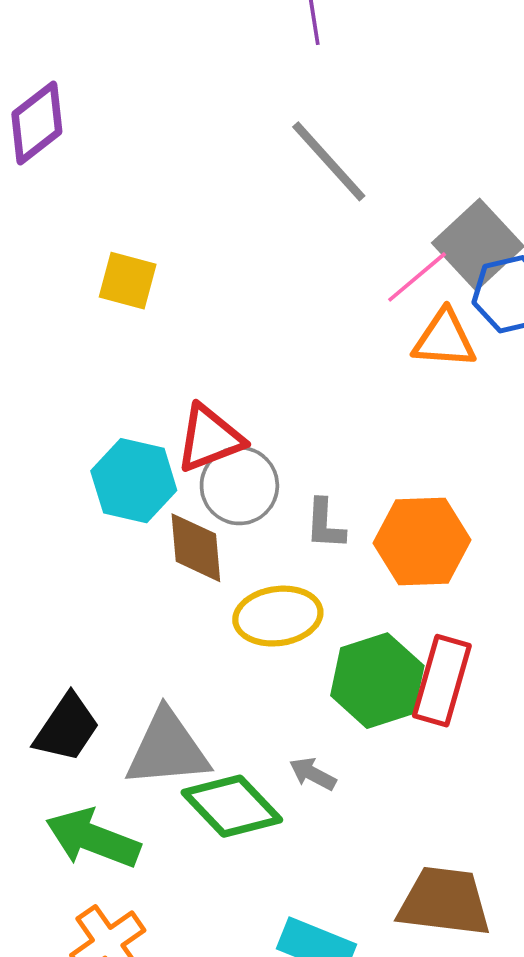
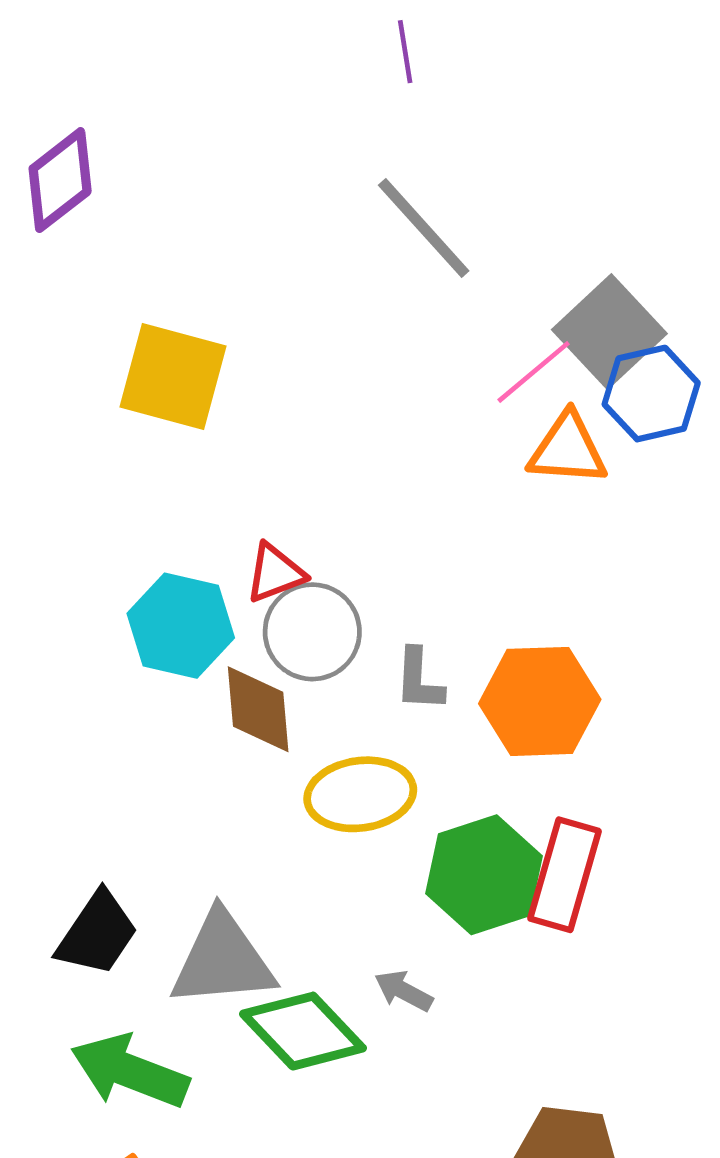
yellow square: (128, 281) -> (173, 377), size x1.5
red triangle: (210, 438) -> (275, 573), size x0.7

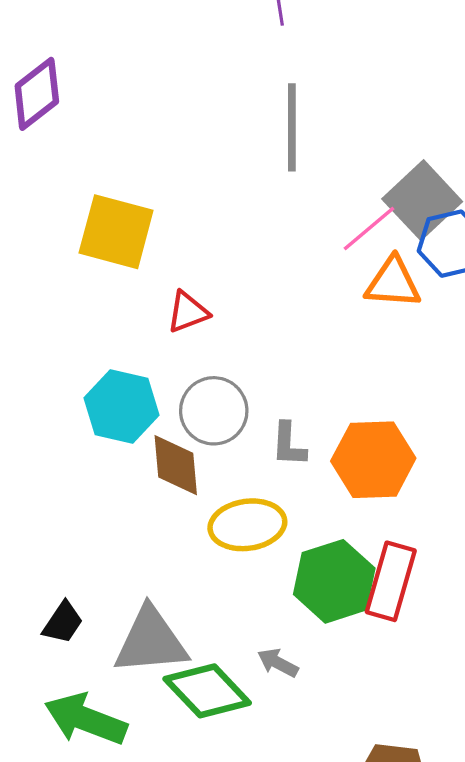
gray line: (424, 228) -> (292, 127), turned 42
red triangle: (275, 573) -> (188, 312), moved
black trapezoid: (97, 934) -> (63, 623), size x0.7

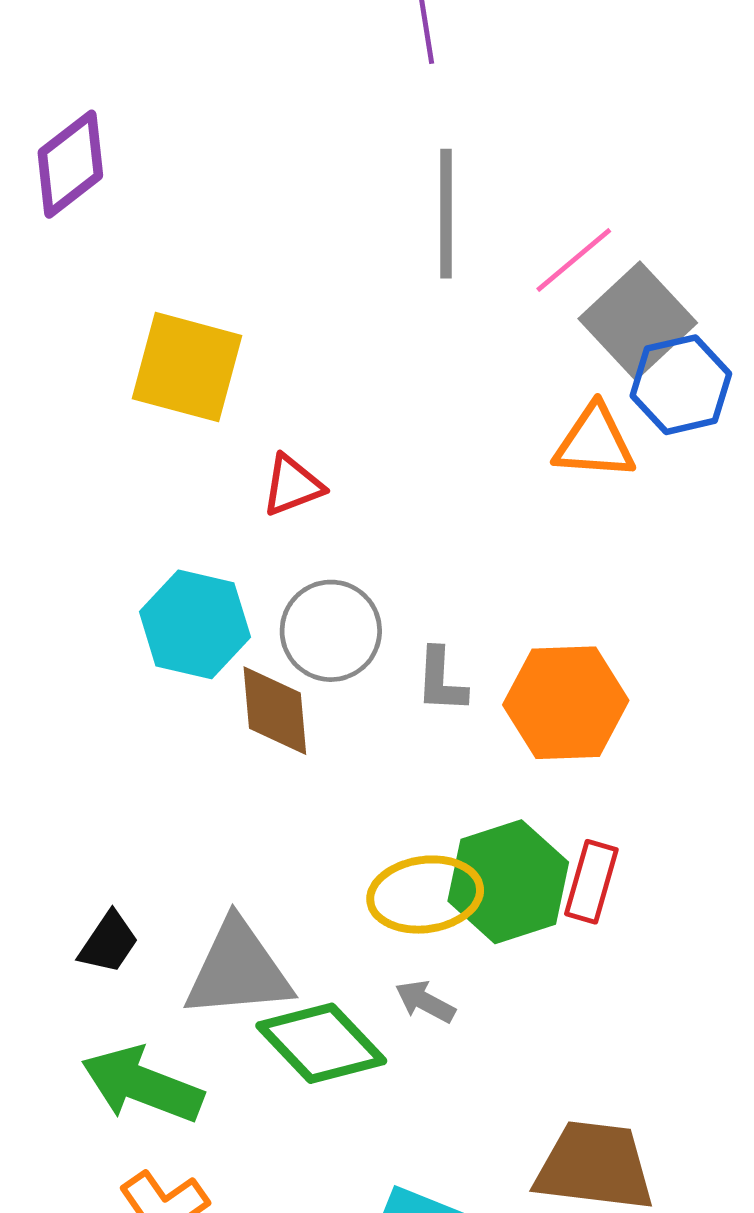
pink line: (369, 228) -> (574, 260), moved
yellow ellipse: (247, 525) -> (425, 895), moved
red rectangle: (391, 581) -> (591, 882), size x0.7

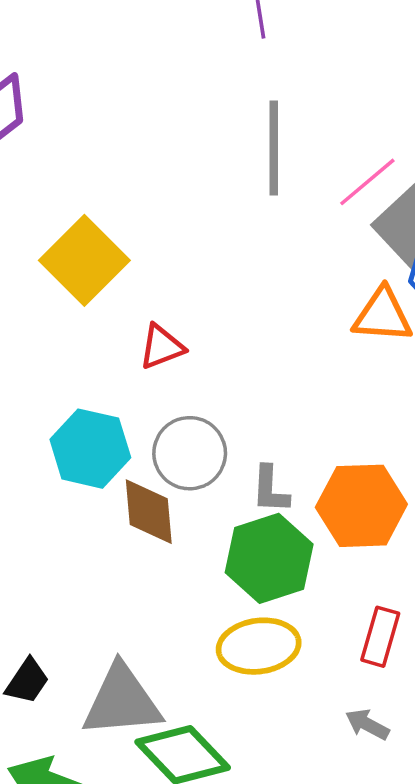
yellow square: (187, 367) -> (84, 260), turned 30
green hexagon: (508, 882) -> (269, 558), moved
gray arrow: (425, 1002) -> (367, 724), moved

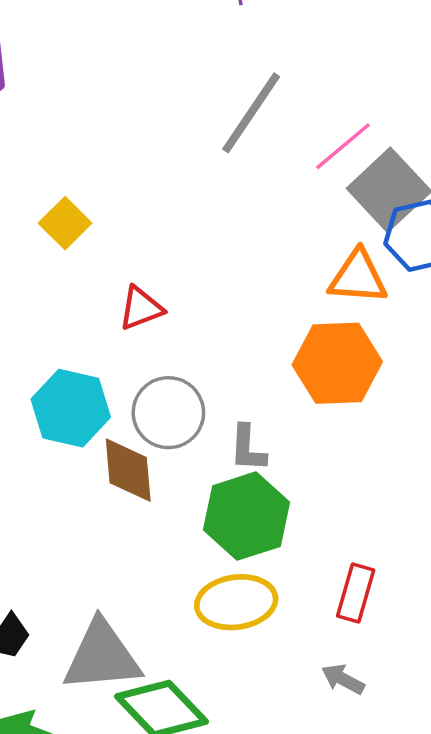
gray line: (274, 148) -> (251, 113), turned 34
yellow square: (84, 260) -> (65, 223), size x0.6
orange hexagon: (361, 506) -> (337, 363), moved

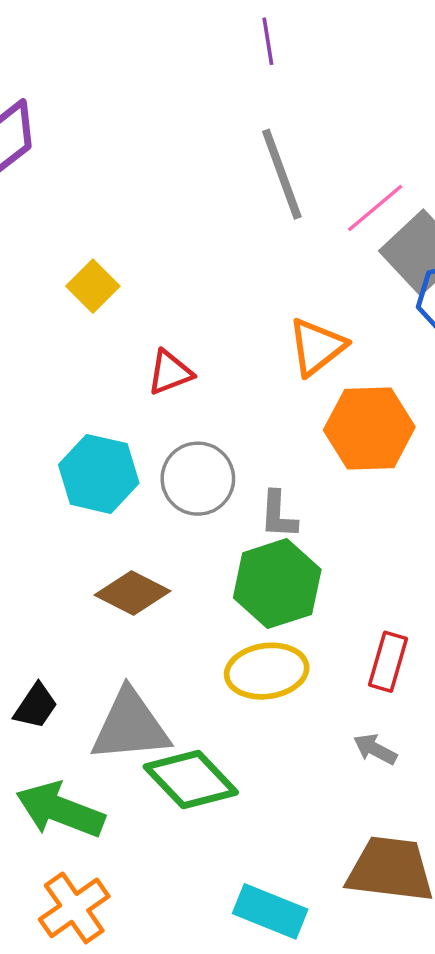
gray line: (251, 113) -> (282, 174), turned -54
orange triangle: (358, 277) -> (317, 347), moved, turned -42
brown diamond: (128, 470) -> (133, 593), moved, turned -58

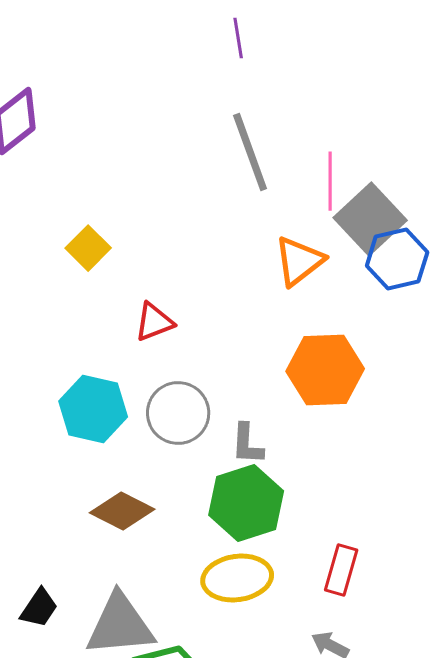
pink line: (375, 208) -> (330, 181), turned -50
orange triangle: (317, 347) -> (299, 261), moved

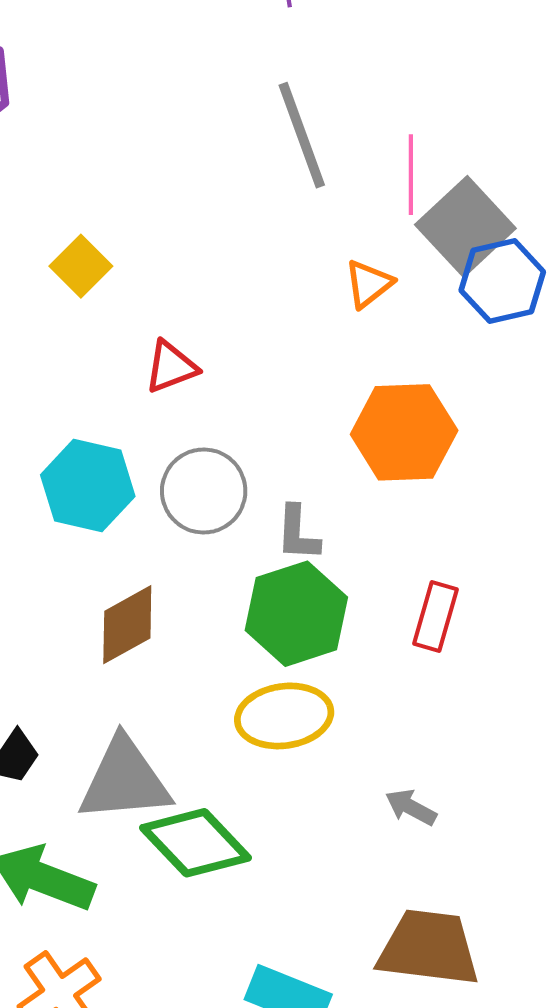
orange triangle: (299, 261) -> (369, 284), size x0.7
brown diamond: (122, 511) -> (127, 625), turned -56
red rectangle: (341, 570) -> (435, 616), moved

